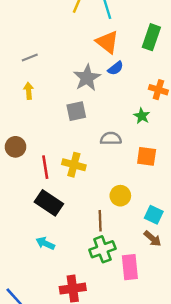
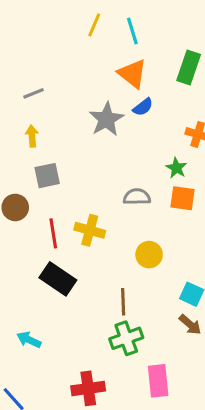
gray square: (76, 111) -> (47, 176), moved
orange square: (147, 156) -> (183, 198), moved
yellow circle: (120, 196) -> (149, 255), moved
cyan arrow: (45, 243) -> (29, 340), moved
pink rectangle: (130, 267) -> (158, 381), moved

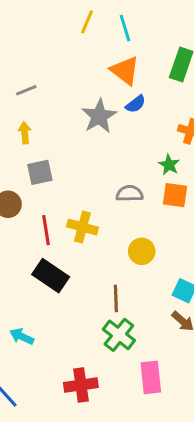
green cross: (126, 338) -> (119, 335), turned -32

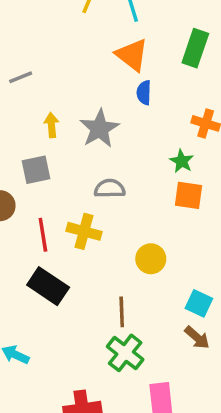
blue semicircle: (136, 104) -> (144, 93), turned 130
gray star: (99, 116) -> (99, 129), moved
yellow arrow: (25, 133) -> (51, 125), moved
gray semicircle: (130, 194) -> (110, 189), moved

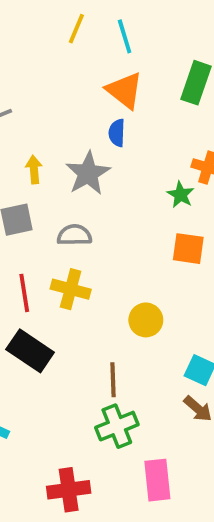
blue semicircle: (144, 93) -> (117, 133), moved
green star: (182, 161) -> (181, 195), moved
gray semicircle: (110, 189) -> (74, 235), moved
green cross: (125, 353) -> (117, 426), turned 30

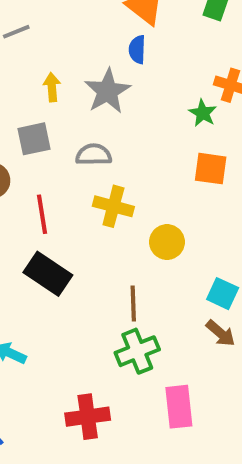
yellow cross: (71, 289) -> (113, 206), moved

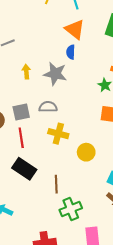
gray star: (107, 91) -> (55, 74), turned -30
gray square: (34, 139) -> (21, 112), moved
brown line: (133, 304) -> (56, 184), moved

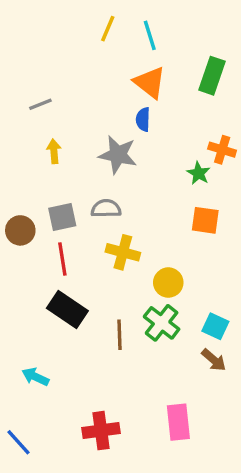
yellow arrow: (26, 72) -> (54, 151), moved
green cross: (71, 209) -> (162, 323), moved, turned -30

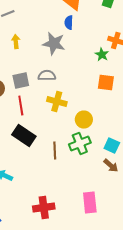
green cross: (162, 323) -> (80, 144), turned 30

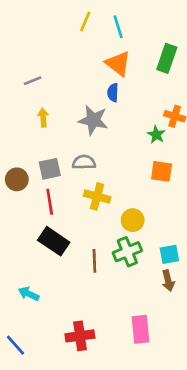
cyan square: (112, 146) -> (169, 254), turned -35
brown arrow: (111, 166) -> (168, 281), turned 35

